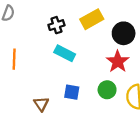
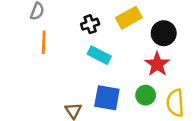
orange line: (14, 59) -> (44, 42), moved
blue square: (72, 92) -> (107, 98), size x1.5

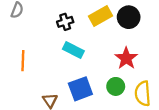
black circle: (164, 33) -> (129, 17), moved
orange line: (44, 42) -> (23, 61), moved
blue square: (107, 98) -> (80, 89), turned -30

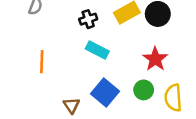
blue square: (80, 89) -> (105, 93), turned -30

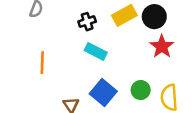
red star: (155, 59) -> (162, 46), moved

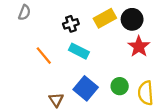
orange line: (42, 63) -> (44, 56), moved, turned -42

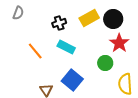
green circle: (120, 86) -> (105, 63), moved

